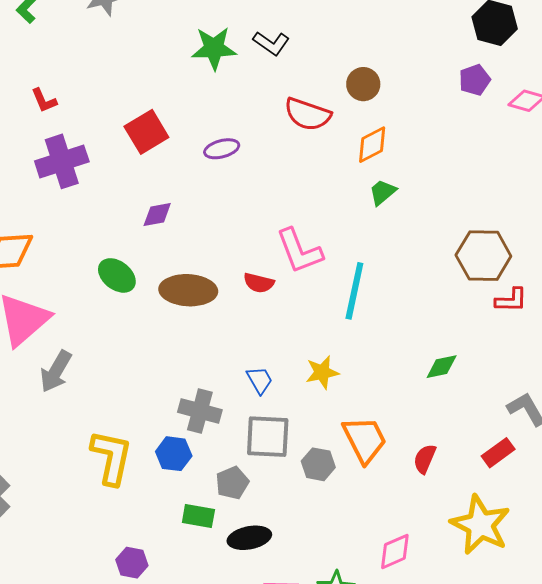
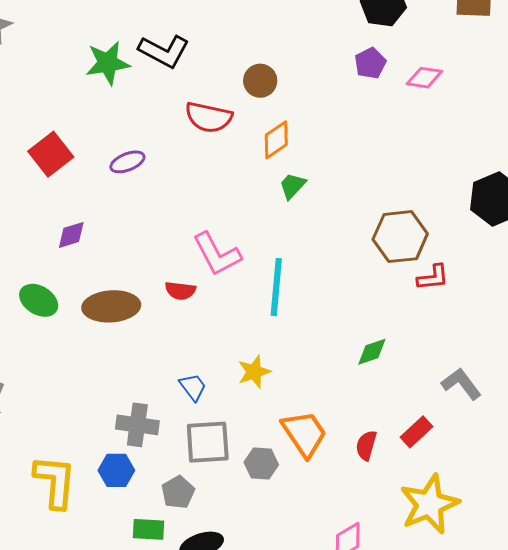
black L-shape: (271, 43) -> (164, 51), size x1.4
red rectangle: (498, 453) -> (416, 432), moved
yellow star: (480, 525) -> (429, 504), turned 30

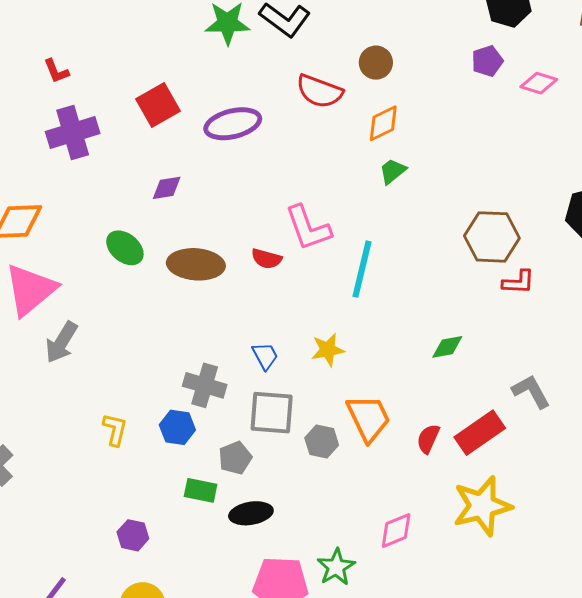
purple ellipse: (127, 162) -> (233, 124), size x1.6
red rectangle: (416, 432) -> (480, 433), size x1.5
yellow L-shape: (55, 482) -> (115, 430), size x0.6

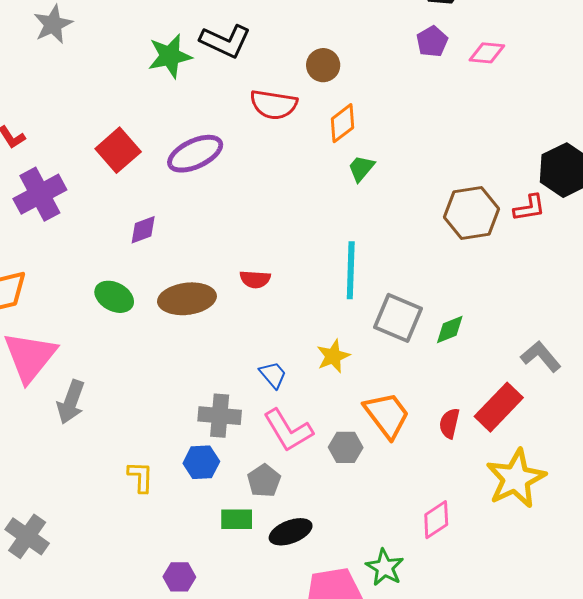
pink L-shape: (308, 228) -> (288, 430), moved
red L-shape: (518, 282) -> (529, 208), moved
gray square: (272, 413) -> (398, 318), moved, turned 30

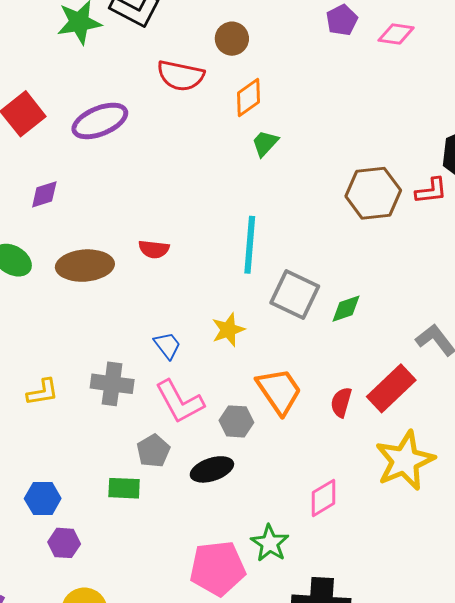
blue hexagon: (201, 462) -> (43, 498), moved
yellow L-shape: (141, 477) -> (42, 392), moved, turned 76
black ellipse: (291, 532) -> (212, 469), moved

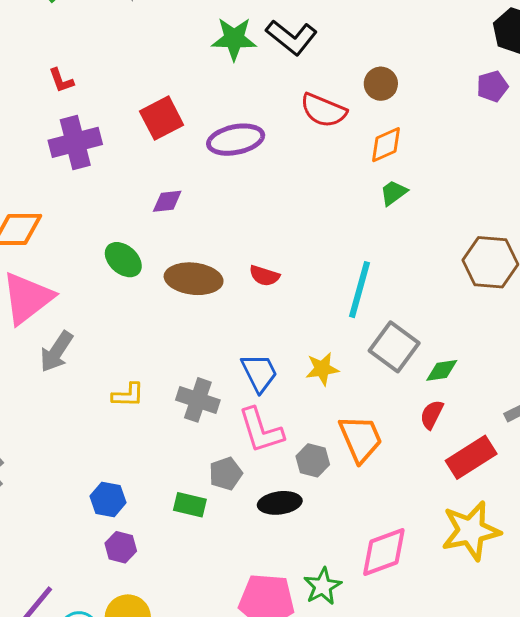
blue trapezoid: (167, 345) -> (259, 373), size x1.4
red semicircle: (341, 402) -> (432, 415), moved
pink diamond: (323, 498) -> (384, 552), size x1.4

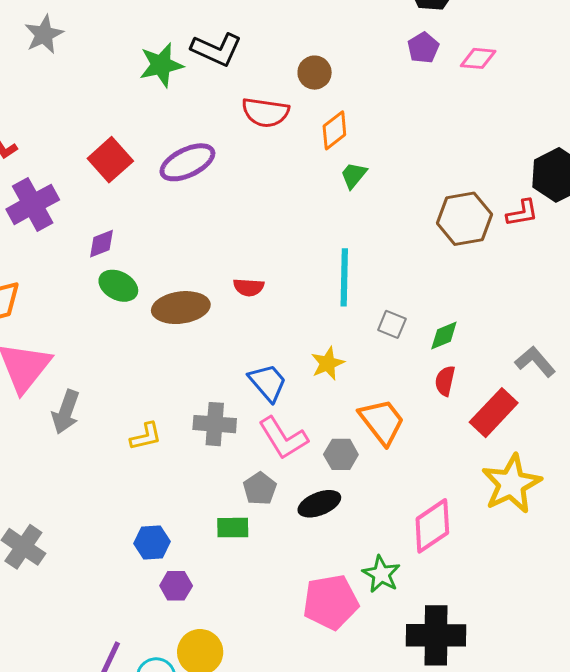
purple diamond: (167, 201) -> (102, 244), moved
green ellipse: (123, 260) -> (118, 286), moved
gray square: (394, 347) -> (392, 324), size x0.6

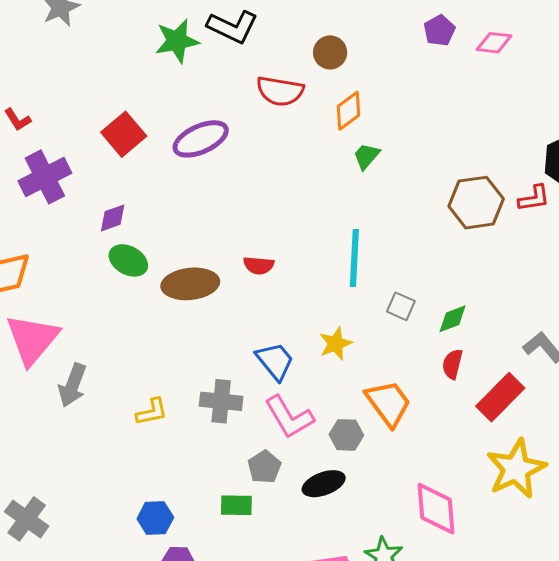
pink diamond: (432, 526) -> (436, 509), turned -62

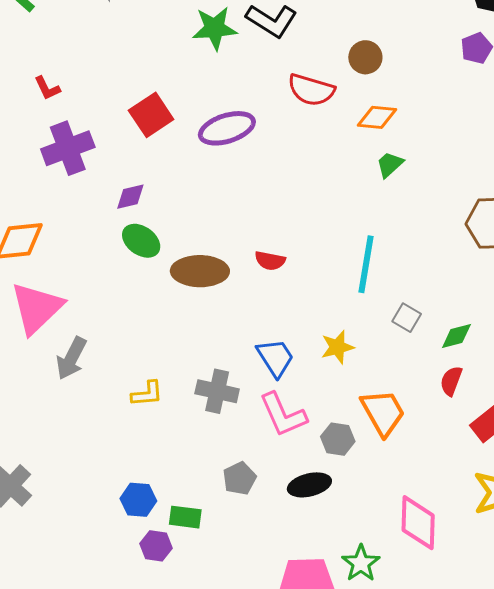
orange diamond: (348, 111) -> (377, 117), turned 36
gray pentagon: (264, 467) -> (239, 478), moved
green rectangle: (236, 505) -> (185, 517), moved

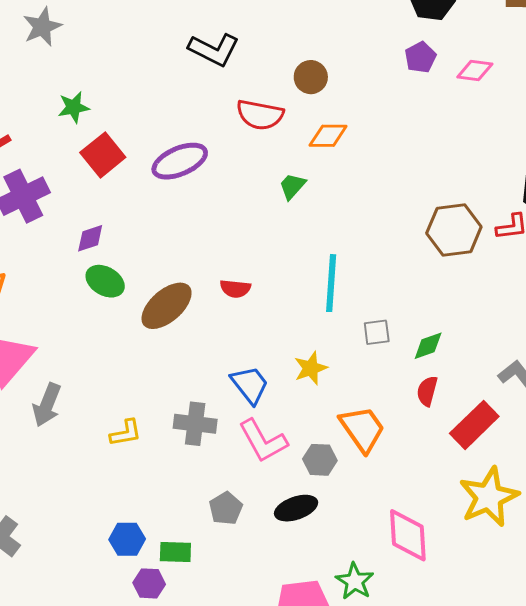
green star: (215, 28) -> (74, 107), moved, size x0.7
green trapezoid: (390, 164) -> (292, 186), moved
brown ellipse: (200, 271) -> (167, 306), turned -36
gray square: (407, 318) -> (377, 332), turned -32

